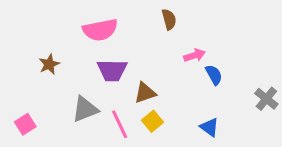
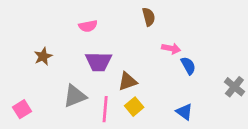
pink semicircle: (100, 30) -> (88, 26), size x0.6
pink arrow: (194, 55) -> (171, 48), turned 30
pink line: (120, 124) -> (105, 109), turned 30

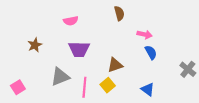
pink arrow: (171, 48) -> (145, 34), moved
brown triangle: (128, 81) -> (115, 65), moved

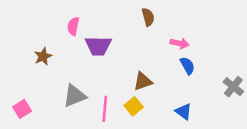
pink semicircle: (71, 21) -> (73, 26), moved, turned 112
purple trapezoid: (79, 49) -> (98, 46), moved

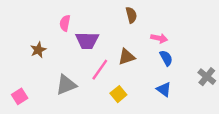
brown triangle: (143, 81) -> (127, 57), moved
pink line: (105, 109) -> (100, 70), moved, turned 30
blue triangle: (183, 112) -> (164, 89), moved

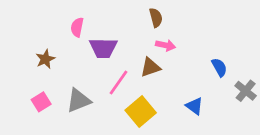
pink arrow: (159, 38) -> (165, 45), moved
blue semicircle: (166, 58) -> (219, 67), moved
yellow square: (118, 94) -> (141, 111), size x1.5
pink square: (20, 96) -> (41, 102), moved

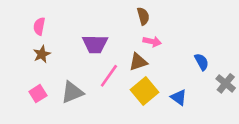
pink semicircle: (77, 27) -> (39, 26), moved
yellow square: (141, 111) -> (144, 91), moved

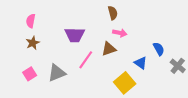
yellow square: (144, 91) -> (125, 83), moved
blue triangle: (179, 97) -> (141, 63), moved

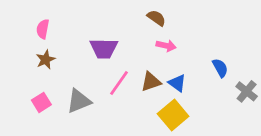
brown semicircle: (113, 13) -> (156, 18), turned -40
brown triangle: (109, 49) -> (151, 82), moved
blue triangle: (141, 63) -> (177, 83), moved

